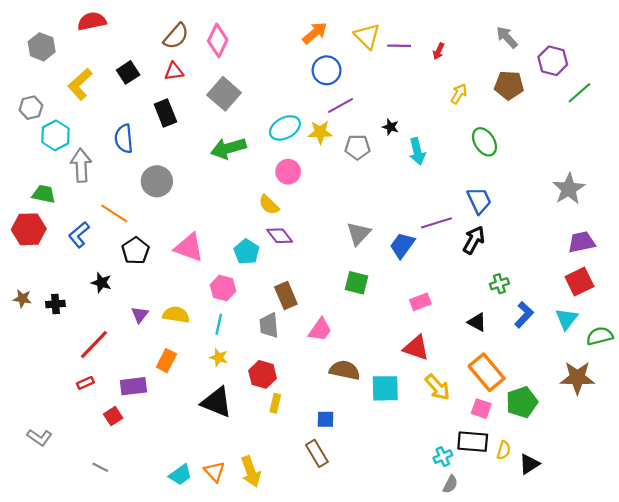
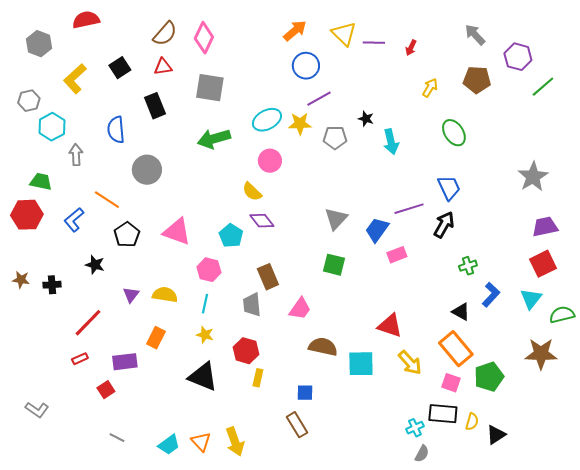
gray square: (224, 94) -> (210, 88), turned -32
gray arrow: (81, 165) -> (76, 155), size x0.7
pink rectangle: (420, 302) -> (397, 255), moved
black triangle: (477, 322) -> (461, 312), moved
gray line: (100, 467) -> (117, 438), moved

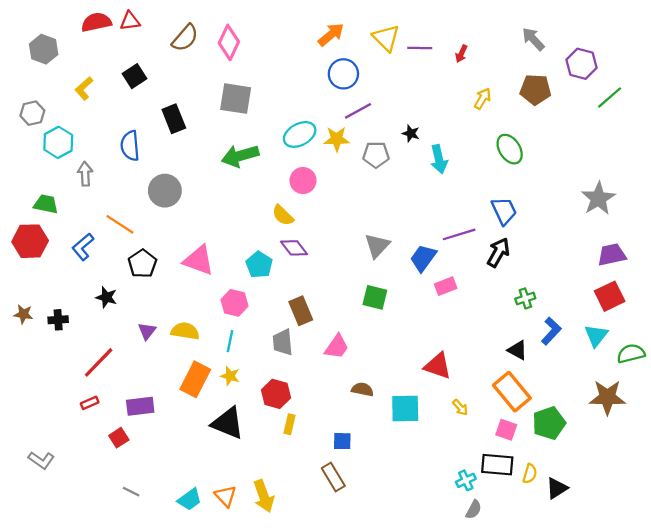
red triangle: (163, 67) -> (130, 21), moved
yellow L-shape: (75, 79) -> (84, 88), size x0.7
orange rectangle: (156, 338) -> (195, 379), moved, size x1.4
brown semicircle: (323, 347) -> (363, 389), size x0.7
yellow arrow: (410, 363) -> (460, 407), size x0.6

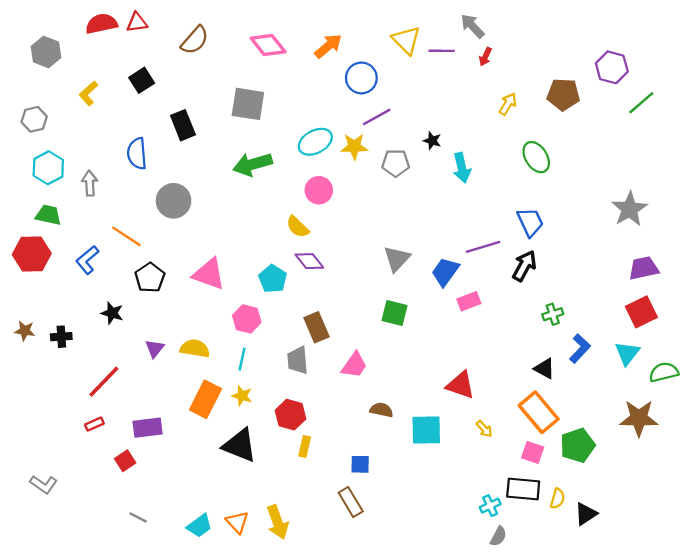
orange arrow: (331, 35) -> (328, 46), moved
gray arrow: (533, 39) -> (472, 26), moved
pink diamond: (229, 42) -> (268, 45), moved, turned -64
cyan hexagon: (58, 142) -> (48, 168), moved

